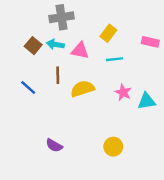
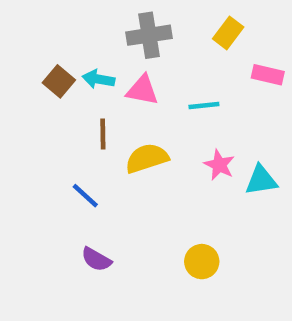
gray cross: (62, 17) -> (149, 35), moved
yellow rectangle: (108, 33) -> (228, 33), moved
blue line: (28, 87) -> (85, 196), moved

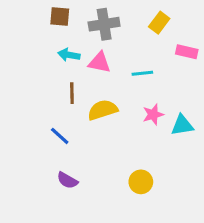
brown square: (59, 81) -> (60, 17), moved, turned -35
pink star: (219, 165) -> (153, 115), turned 30

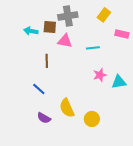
brown square: (60, 17) -> (50, 27), moved
cyan arrow: (69, 55) -> (31, 31), moved
yellow semicircle: (103, 110) -> (67, 108), moved, turned -96

